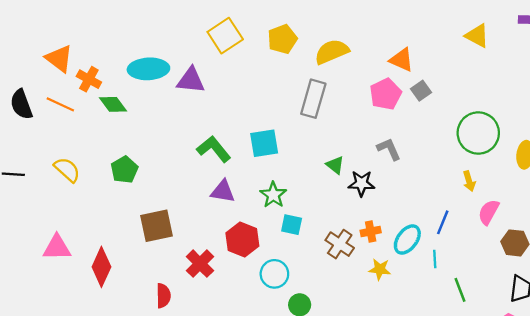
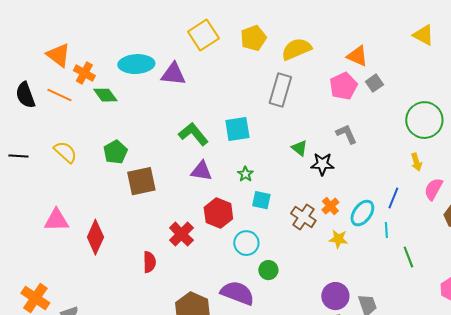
green star: (273, 195) -> (245, 174), size x0.7
brown square: (156, 226) -> (141, 181), moved
orange cross: (371, 231) -> (330, 206), turned -30

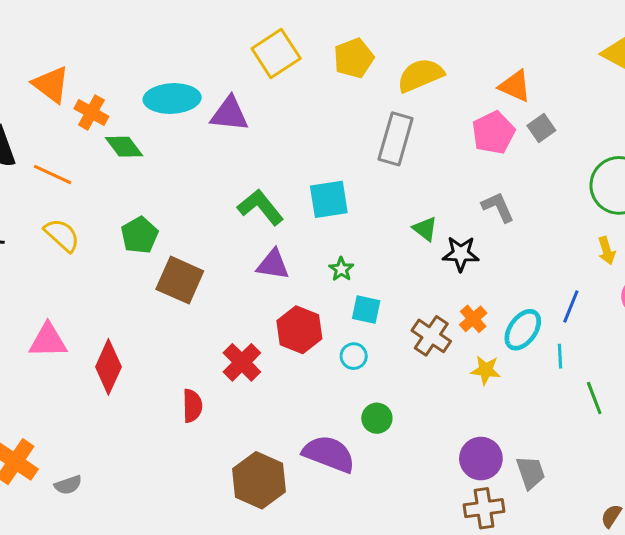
orange line: (59, 95) -> (53, 175), moved
brown square: (141, 181) -> (180, 280), turned 36
cyan circle: (246, 243) -> (354, 356), moved, size x0.7

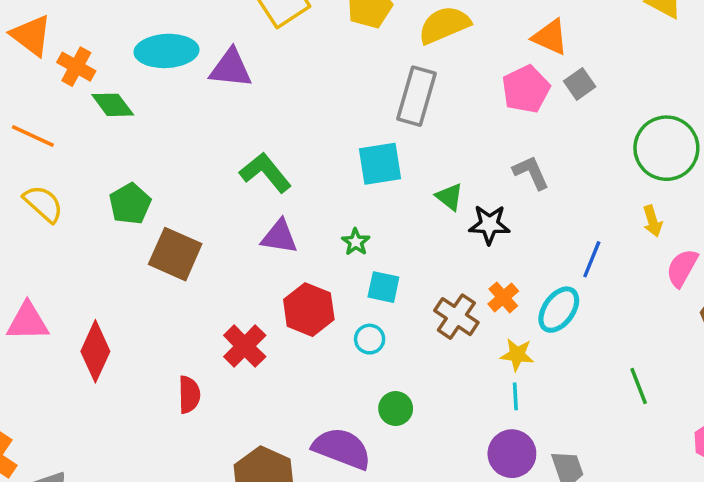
cyan square: (329, 199) -> (380, 164), moved
blue line: (571, 306) -> (592, 259), moved
cyan line: (560, 356) -> (515, 396), moved

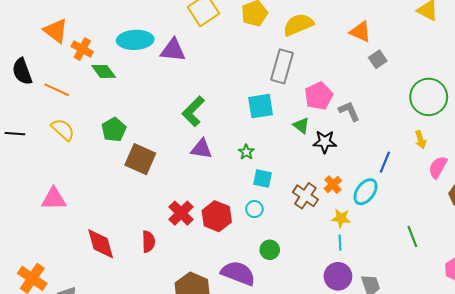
pink pentagon: (526, 89) -> (319, 96), moved
green L-shape: (265, 172) -> (193, 111), turned -96
red hexagon: (309, 310) -> (217, 216), moved
red diamond: (95, 351) -> (101, 244), moved, turned -40

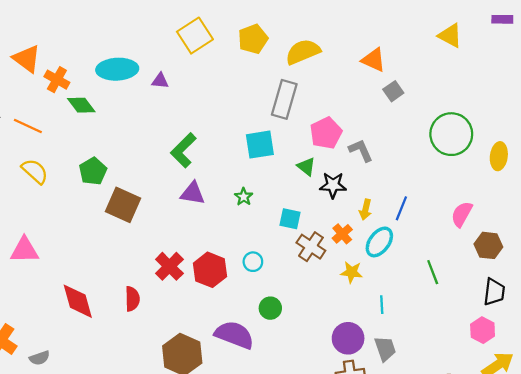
purple triangle: (173, 50) -> (160, 81), size x0.6
yellow arrow: (421, 140) -> (365, 210), moved, turned 30
cyan square: (263, 178) -> (290, 219), moved
green line: (412, 237) -> (433, 272), moved
cyan line: (340, 243) -> (382, 305), moved

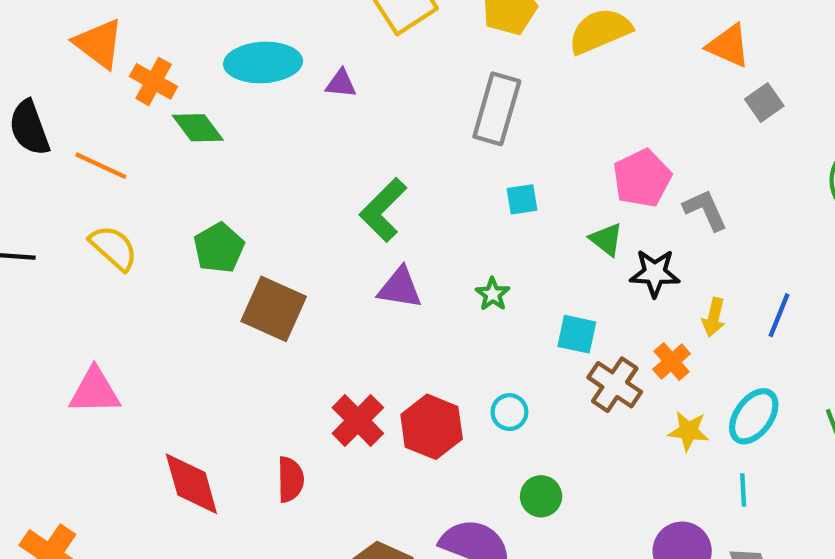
gray rectangle: (284, 99) -> (497, 109), moved
cyan square: (260, 145) -> (522, 199), size x0.6
cyan ellipse: (379, 242) -> (754, 416), moved

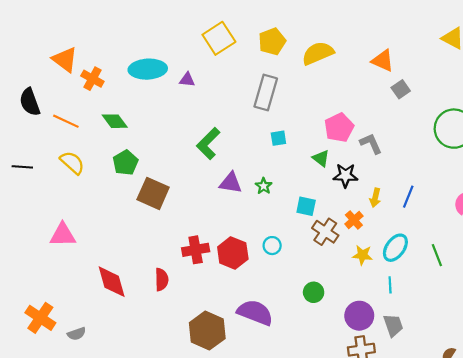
green diamond: (198, 128) -> (115, 121), moved
purple triangle: (400, 288) -> (231, 183), moved
red cross: (358, 420) -> (196, 250), turned 35
green circle: (541, 496) -> (314, 292), moved

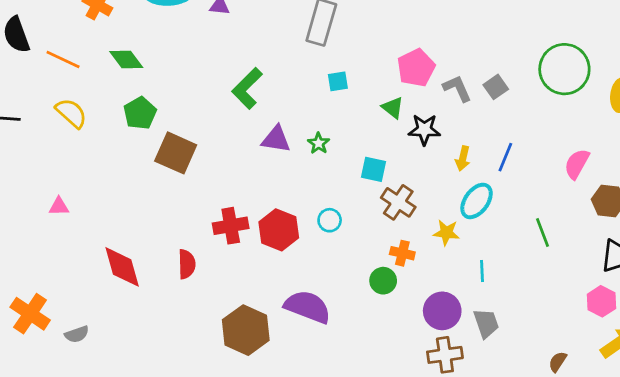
gray square: (401, 89) -> (496, 87), moved
orange cross: (354, 220) -> (402, 253), moved, turned -36
pink triangle: (63, 235) -> (59, 206), size x0.6
cyan ellipse: (395, 248) -> (477, 201), moved

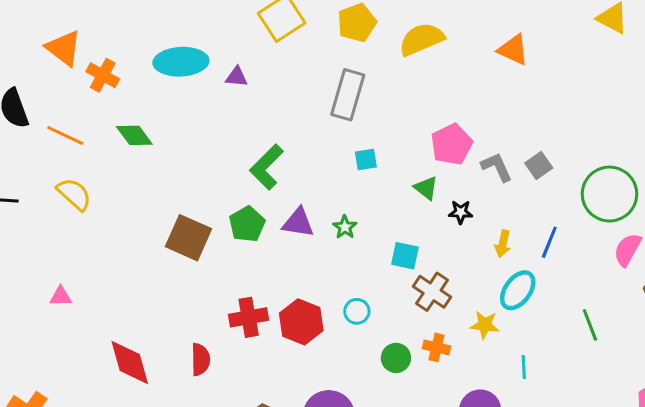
green circle: (564, 69) -> (609, 194), moved
green pentagon: (140, 113) -> (247, 224), moved
black star: (424, 130) -> (461, 212), size x0.7
green circle: (383, 281) -> (396, 358), moved

